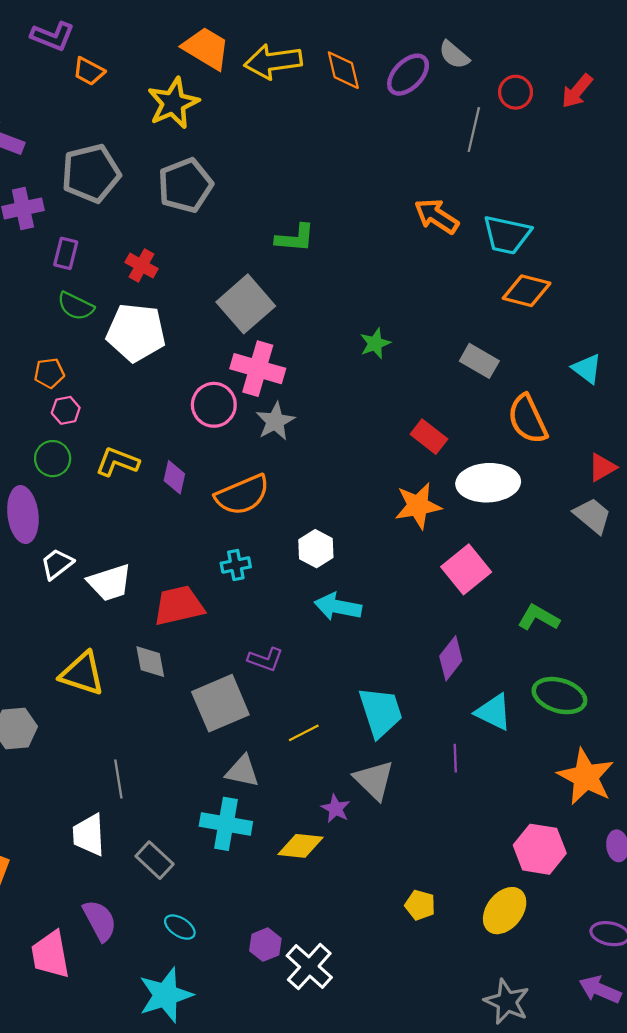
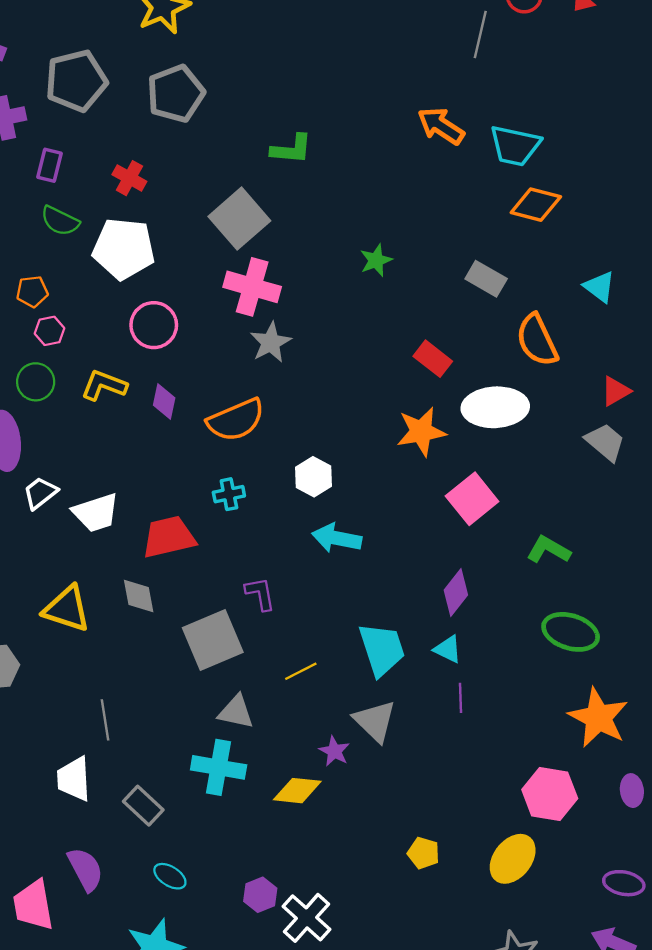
pink circle: (214, 405) -> (154, 325), moved
purple L-shape: (265, 659) -> (260, 594), turned -120
cyan triangle: (494, 712) -> (448, 649), moved, size x0.7

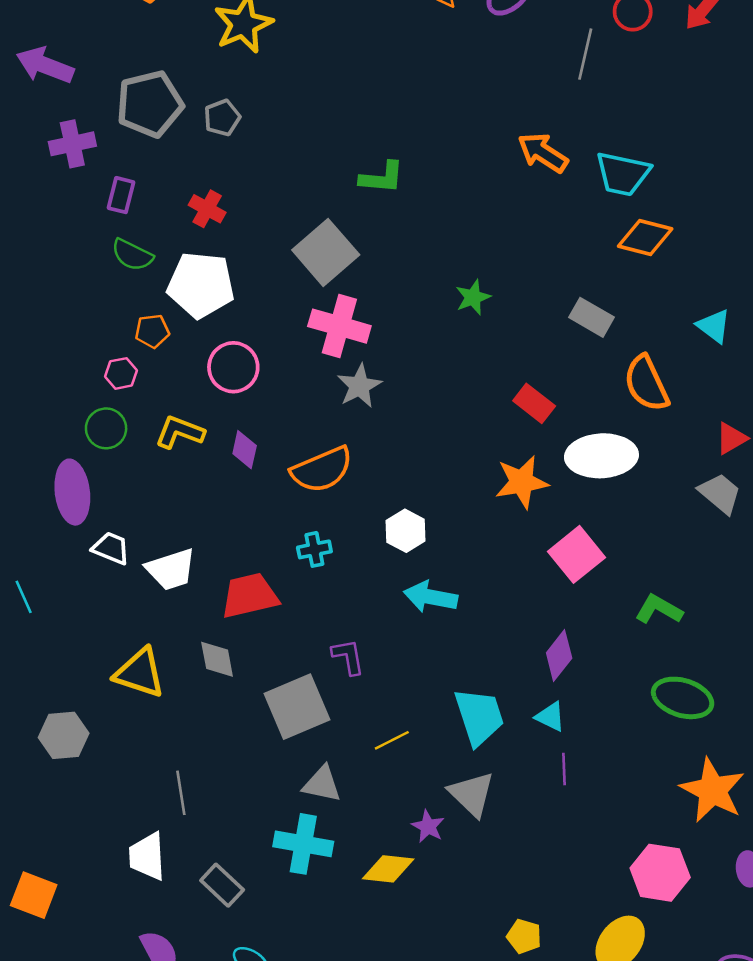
gray pentagon: (176, 94) -> (222, 118), moved, size x0.6
orange pentagon: (32, 292) -> (152, 331), moved
white trapezoid: (40, 493) -> (111, 548), turned 60

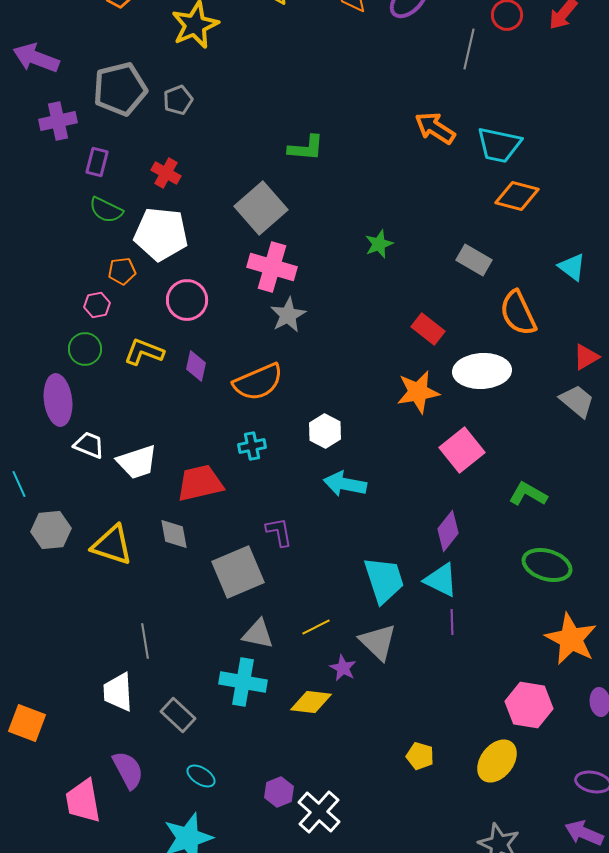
cyan triangle: (550, 717) -> (441, 580), size x1.4
gray hexagon: (64, 735) -> (51, 530), moved
yellow line: (392, 740) -> (316, 627), moved

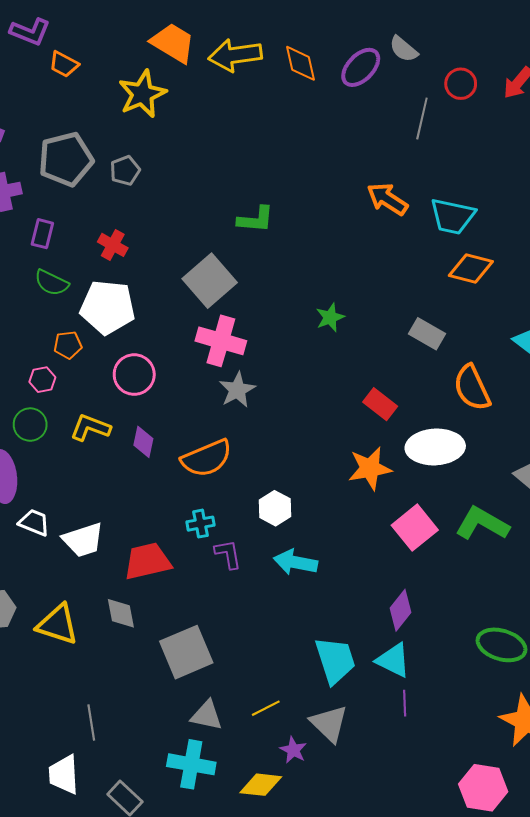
green L-shape: (528, 494) -> (482, 524), moved, size x1.4
purple L-shape: (279, 532) -> (228, 554), moved

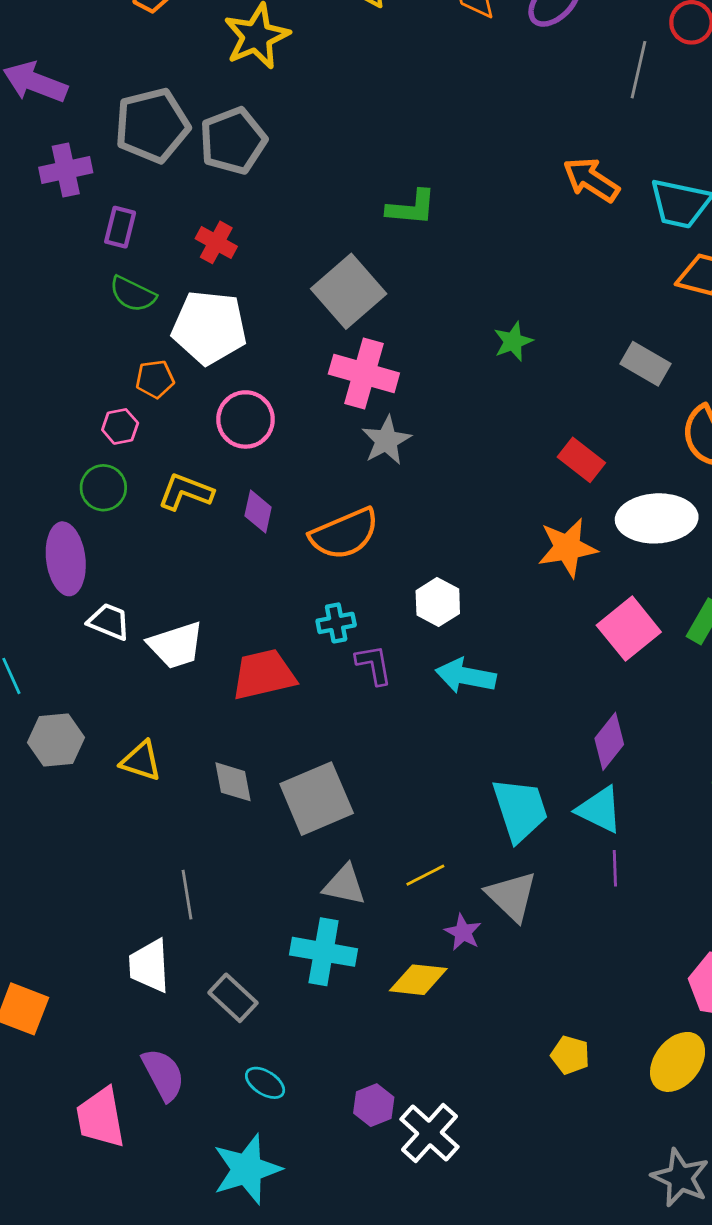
gray pentagon: (125, 170) -> (233, 141), size x1.6
gray diamond: (121, 613) -> (233, 782), moved
yellow triangle: (58, 625) -> (141, 761), size x0.7

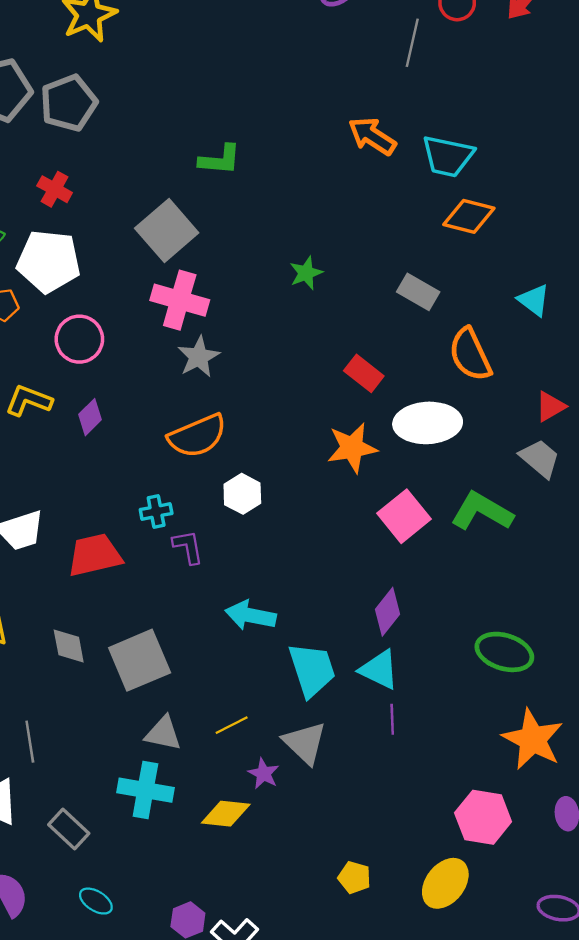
purple diamond: (258, 511) -> (90, 417), turned 33
orange semicircle: (344, 534) -> (197, 436), moved
cyan arrow: (466, 676) -> (251, 615), moved

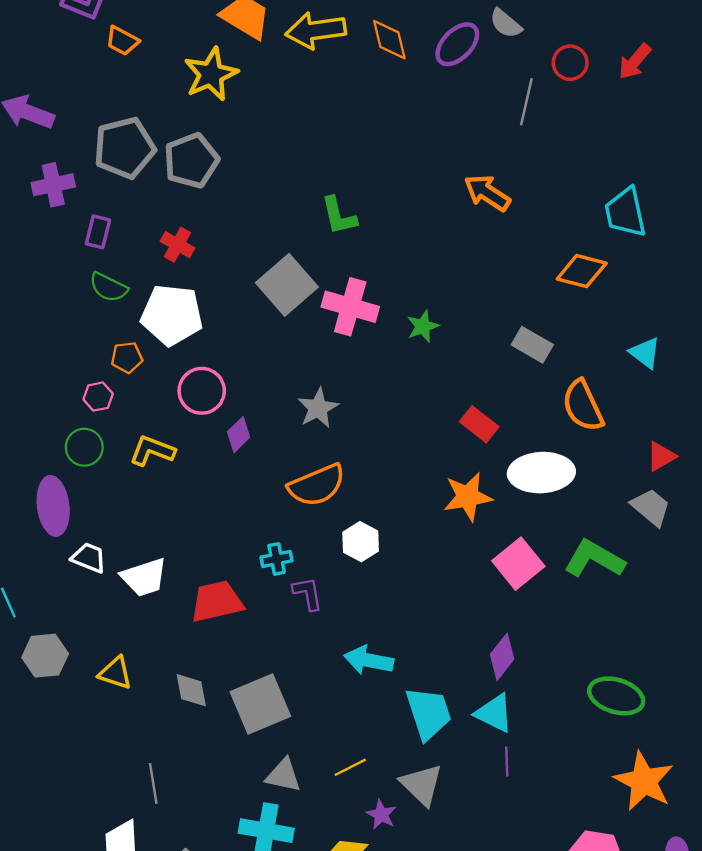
cyan trapezoid: (448, 156) -> (625, 212), moved, turned 66
green L-shape: (220, 160) -> (339, 216), turned 72
pink cross: (180, 300) -> (350, 307), moved
purple diamond: (90, 417) -> (239, 435), moved

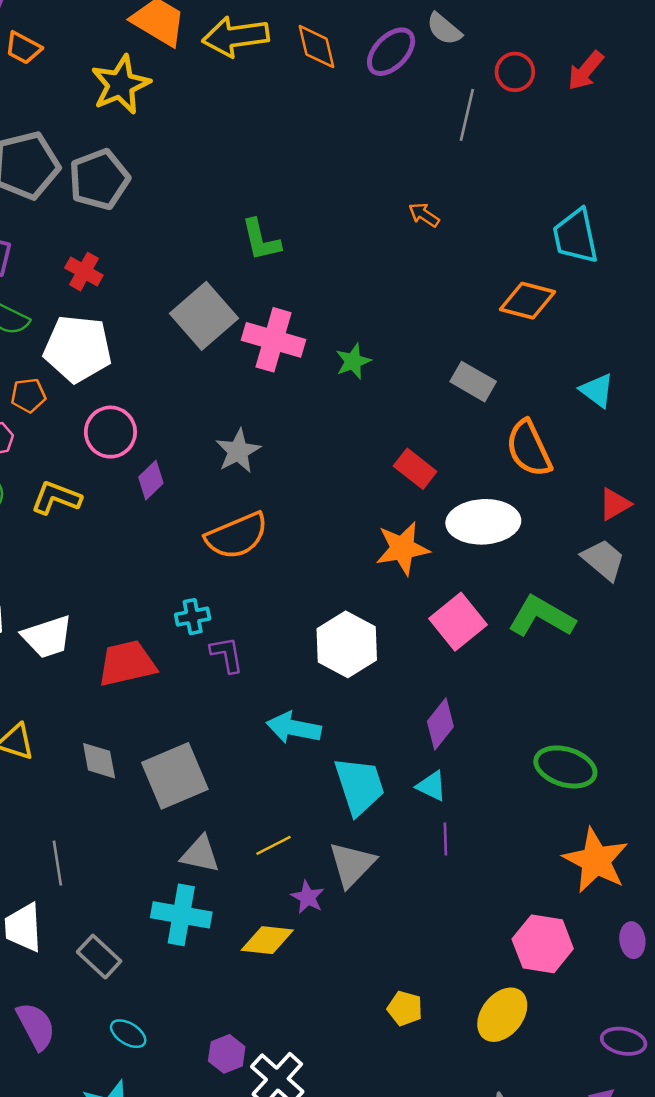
orange arrow: (487, 193) -> (424, 215), size x0.6
white hexagon: (361, 542) -> (347, 644), moved, size x1.5
cyan triangle: (494, 713) -> (431, 786), size x0.7
gray triangle: (422, 785) -> (352, 864), turned 30

